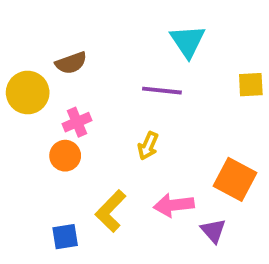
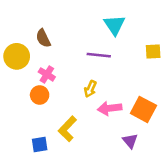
brown semicircle: (71, 63) -> (43, 38), turned 84
pink cross: (77, 122) -> (47, 74), turned -35
pink arrow: (174, 205) -> (110, 108), moved

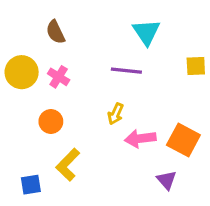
brown semicircle: (43, 38) -> (55, 32), moved
pink cross: (47, 74) -> (59, 77), moved
yellow L-shape: (67, 129) -> (68, 165), moved
blue square: (40, 144) -> (31, 185), moved

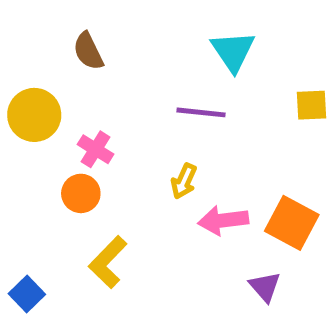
pink cross: (59, 77) -> (96, 149), moved
blue square: (31, 185) -> (27, 294), moved, turned -35

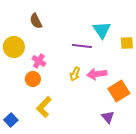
cyan triangle: (233, 51) -> (102, 30), moved
pink arrow: (223, 220) -> (97, 74), moved
orange square: (292, 223) -> (119, 91), turned 30

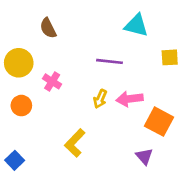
cyan triangle: (102, 30) -> (136, 25), moved, turned -42
orange circle: (33, 79) -> (21, 106), moved
orange square: (119, 91) -> (159, 122), turned -30
yellow L-shape: (44, 107) -> (75, 143), moved

